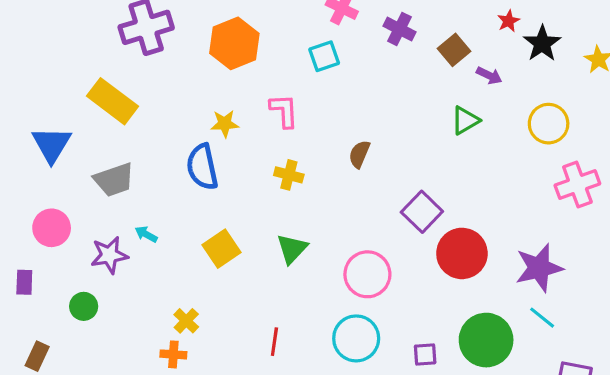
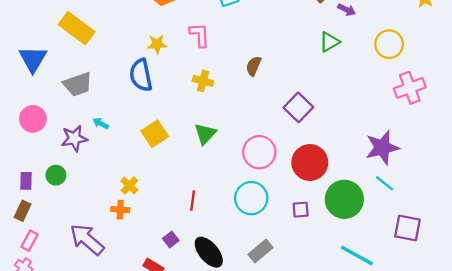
red circle: (462, 253) -> (310, 163), moved
purple rectangle: (24, 282) -> (26, 181), moved

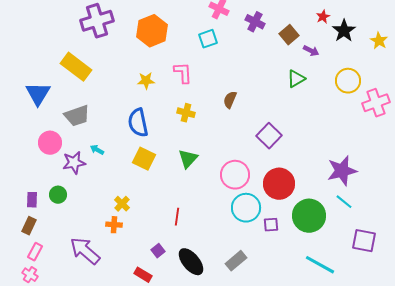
blue semicircle: (141, 75) -> (138, 123), moved
pink cross: (410, 88) -> (376, 103), moved
pink circle: (33, 119) -> (50, 143), moved
yellow square: (155, 134) -> (144, 159), turned -30
cyan circle: (251, 198) -> (246, 208), moved

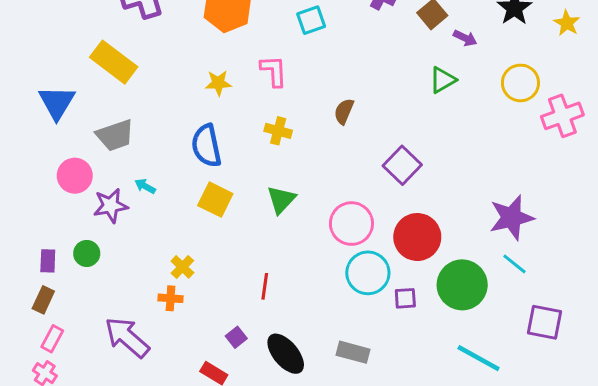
gray rectangle: (236, 261) -> (353, 352), turned 55

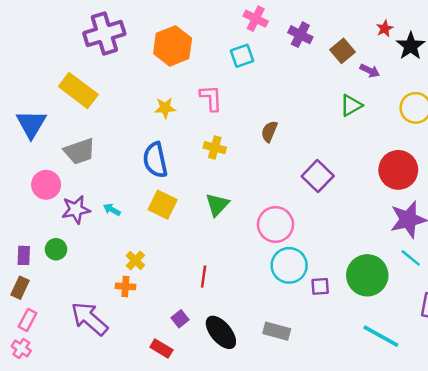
cyan arrow: (145, 186) -> (112, 210), moved
red circle: (417, 237) -> (398, 170), moved

